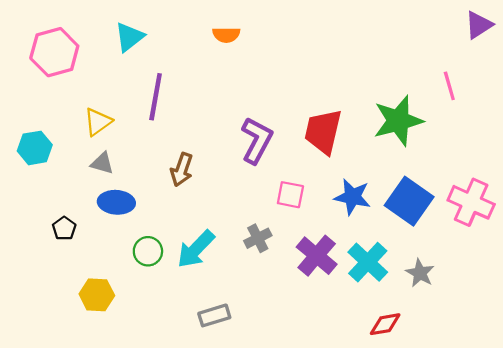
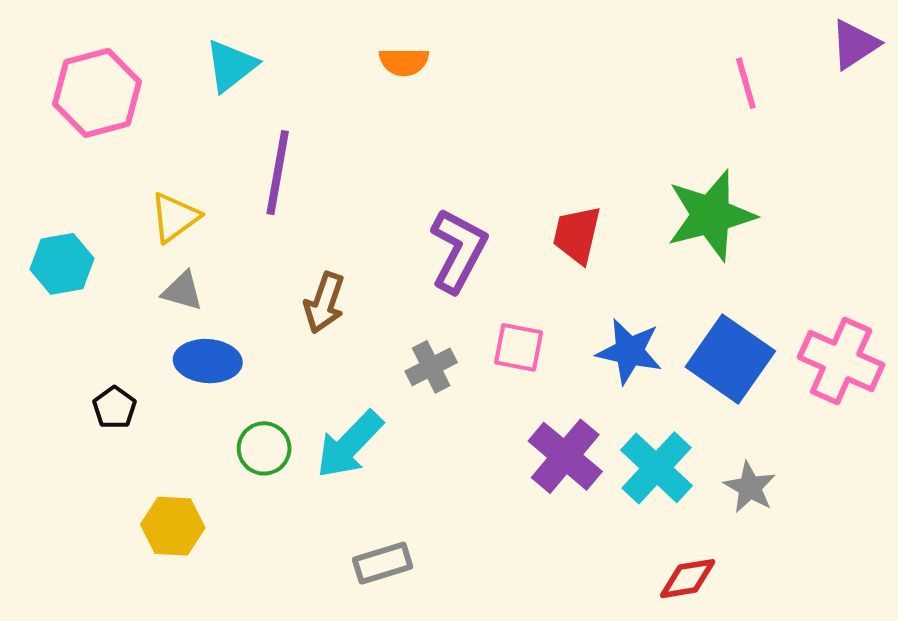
pink line: (449, 86) -> (746, 83), moved
red trapezoid: (323, 132) -> (577, 235), size x0.7
gray cross: (258, 238) -> (431, 367), moved

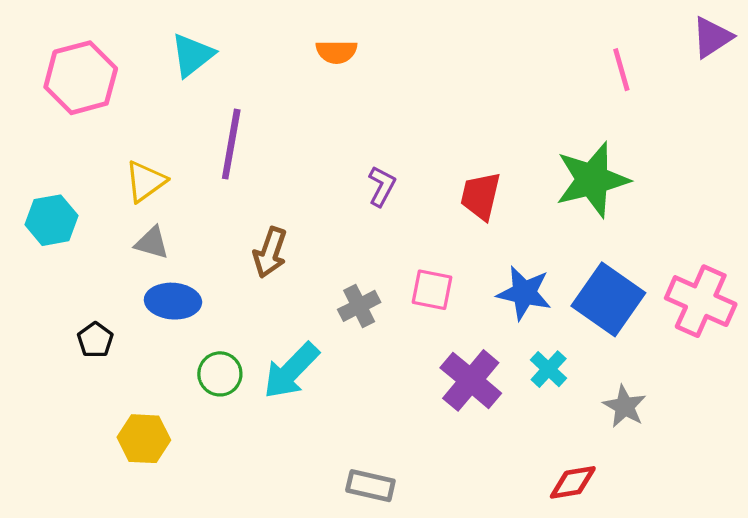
purple L-shape: (458, 250) -> (382, 186), moved, size x0.6
cyan cross: (657, 468) -> (549, 369), moved, size x0.6
gray rectangle: (383, 563) -> (370, 486), moved, turned 30

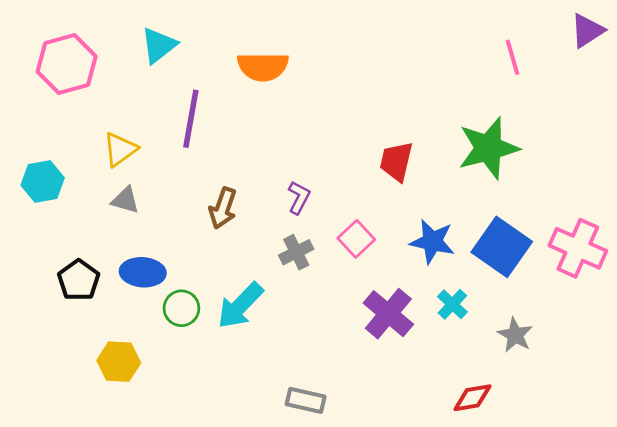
orange semicircle: (336, 52) -> (263, 67), moved, size x1.5
purple L-shape: (382, 186) -> (299, 197), moved
pink square: (432, 290) -> (356, 239), turned 36
blue ellipse: (173, 301) -> (143, 272), moved
black pentagon: (95, 340) -> (79, 280), size x1.4

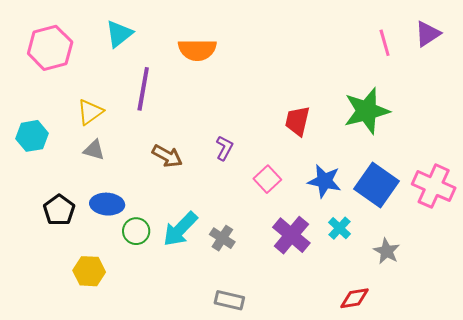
purple triangle: (587, 31) -> (428, 34), moved
brown arrow: (223, 208) -> (167, 156), turned -80
gray cross: (296, 252) -> (222, 238), moved, turned -30

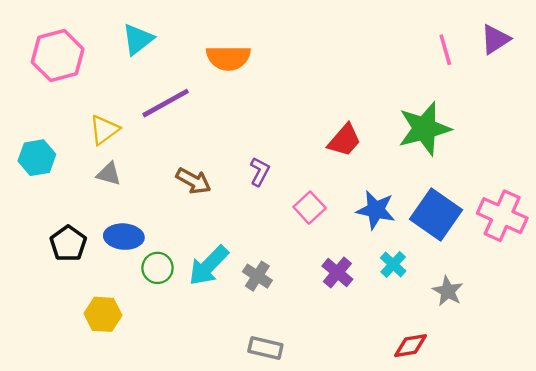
purple line: (143, 89) -> (166, 103), turned 51
red trapezoid: (297, 121) -> (344, 140), turned -152
purple cross: (291, 235) -> (337, 273), size x0.7

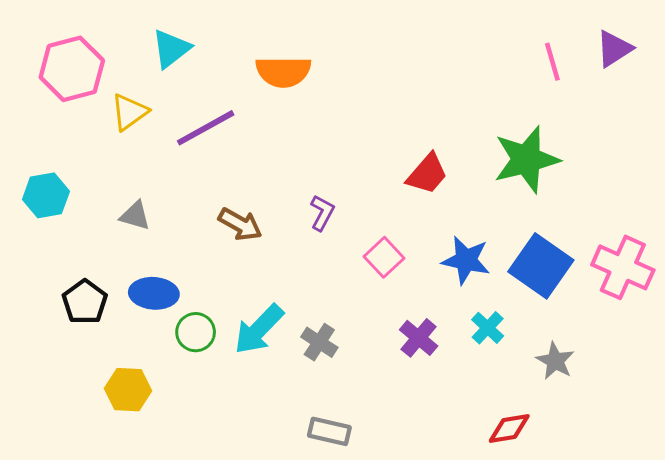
yellow triangle: (104, 130) -> (129, 112), moved

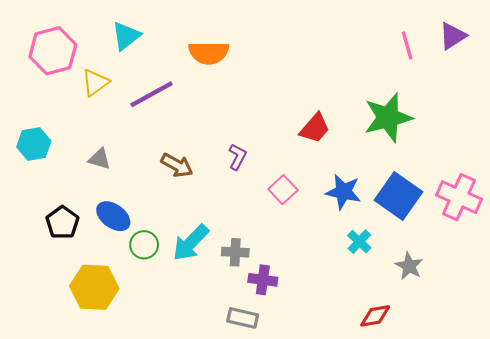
blue ellipse: (154, 293) -> (113, 216), turned 32
purple cross: (419, 338) -> (263, 280), moved, turned -32
gray cross: (319, 342) -> (235, 252), turned -30
yellow hexagon: (128, 390) -> (94, 287), size x1.4

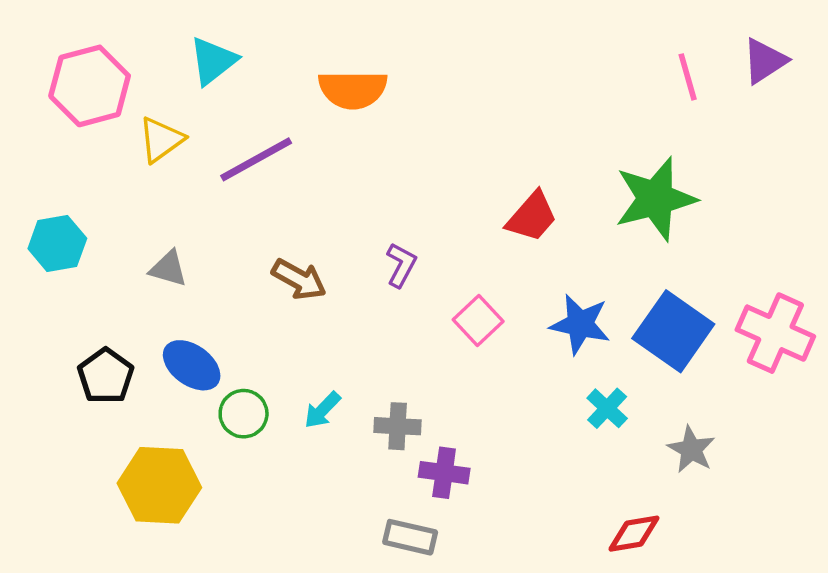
cyan arrow: (191, 243) -> (322, 410), size x0.6

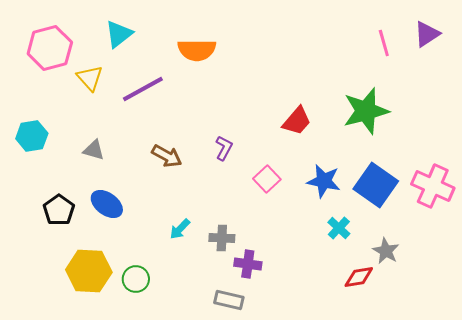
yellow triangle: (161, 140) -> (90, 78), turned -36
green circle: (244, 414) -> (136, 279), moved
red diamond: (634, 534) -> (359, 277), moved

